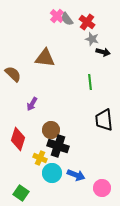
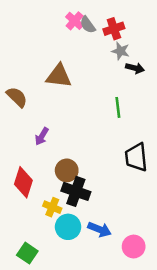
red cross: (87, 22) -> (114, 29), turned 35

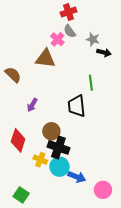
pink cross: (75, 21) -> (57, 39), moved
gray semicircle: (88, 25) -> (70, 31), moved
red cross: (114, 29) -> (69, 12), moved
black trapezoid: (136, 157) -> (77, 106), moved
cyan circle: (68, 227) -> (59, 167), moved

